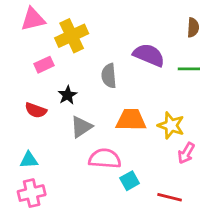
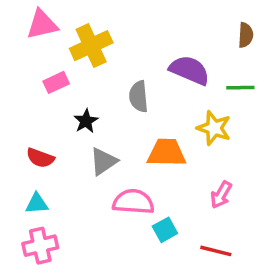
red semicircle: (36, 110) -> (40, 158), moved
yellow star: (171, 125) -> (214, 128), moved
pink arrow: (186, 153) -> (221, 195), moved

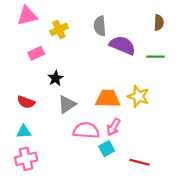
yellow cross: (91, 46) -> (59, 29), size x0.7
gray semicircle: (139, 96) -> (100, 26), moved
yellow star: (214, 128) -> (138, 96), moved
pink arrow: (221, 195) -> (113, 127), moved

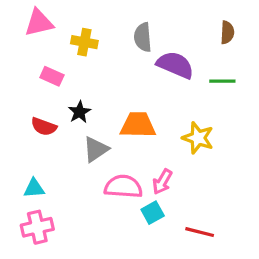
yellow cross: (59, 29) -> (84, 42), turned 36
pink rectangle: (36, 53) -> (52, 76), turned 49
orange trapezoid: (108, 99) -> (138, 125), moved
red semicircle: (26, 102) -> (44, 127), moved

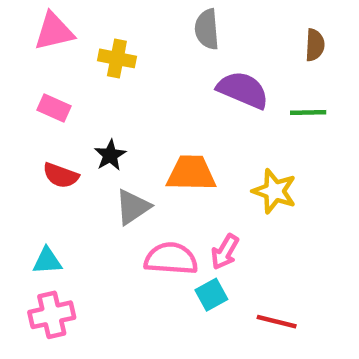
gray semicircle: (143, 37) -> (207, 29), moved
pink rectangle: (52, 76) -> (54, 108), moved

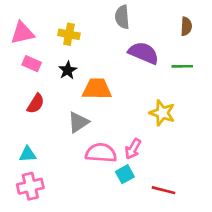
pink triangle: (54, 31) -> (22, 33), moved
black star: (110, 155) -> (68, 70), moved
orange trapezoid: (191, 173) -> (97, 89), moved
red semicircle: (61, 175) -> (36, 104), turned -78

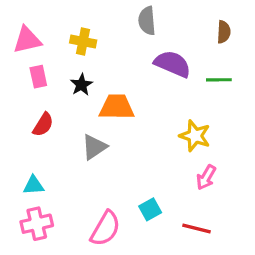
pink rectangle: (32, 64) -> (38, 77), turned 54
pink arrow: (133, 149) -> (206, 177), moved
pink semicircle: (101, 153) -> (105, 228), moved, turned 116

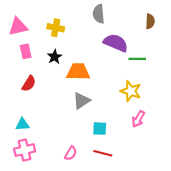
green line: (219, 80) -> (137, 59), moved
gray triangle: (94, 147) -> (81, 101), moved
cyan square: (150, 209) -> (100, 129), moved, turned 32
pink semicircle: (105, 228) -> (71, 153), size x0.6
red line: (197, 228) -> (103, 153), moved

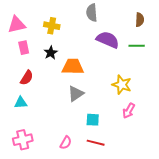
green line: (137, 59) -> (137, 46), moved
cyan triangle: (22, 124) -> (21, 103), moved

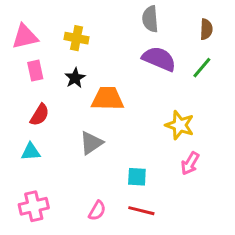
gray semicircle: (92, 13) -> (150, 19), moved
green line: (137, 46) -> (202, 68), turned -49
gray triangle: (76, 94) -> (91, 143), moved

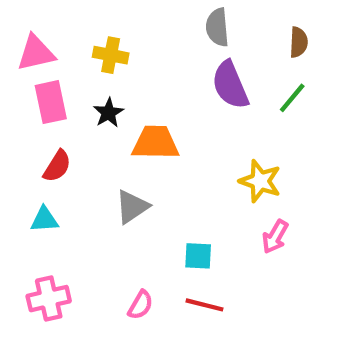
purple semicircle: (159, 59) -> (230, 85), turned -136
pink rectangle: (35, 71) -> (51, 102), size x1.4

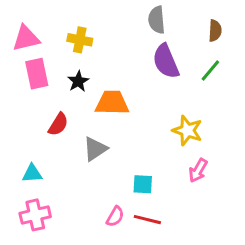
red semicircle: (57, 166) -> (58, 124), moved
cyan triangle: (44, 220) -> (32, 173), moved
pink semicircle: (141, 305) -> (115, 217), moved

